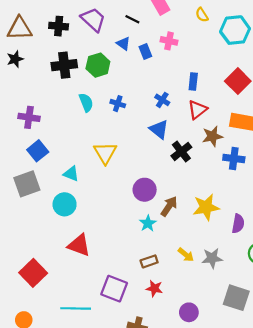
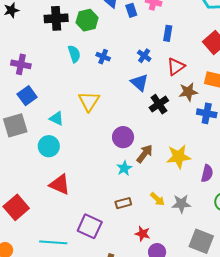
blue rectangle: (193, 81) -> (168, 33), moved
red star: (154, 288) -> (143, 234), moved

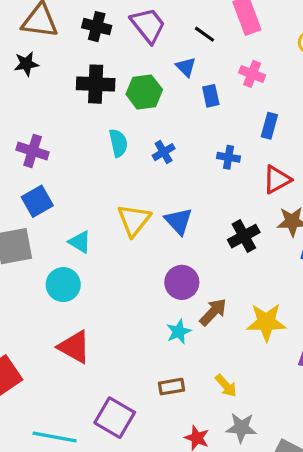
blue rectangle: (131, 10) -> (211, 96), moved
blue cross: (144, 56) -> (228, 157), turned -32
blue cross: (103, 57) -> (164, 152), turned 32
blue triangle: (139, 83) -> (179, 221), moved
gray star: (181, 204) -> (241, 428), moved

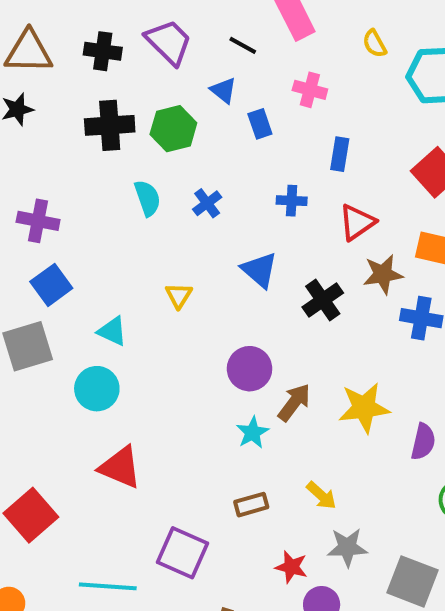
yellow triangle: (134, 220) -> (179, 295), size x0.6
blue triangle: (179, 221) -> (259, 270), moved

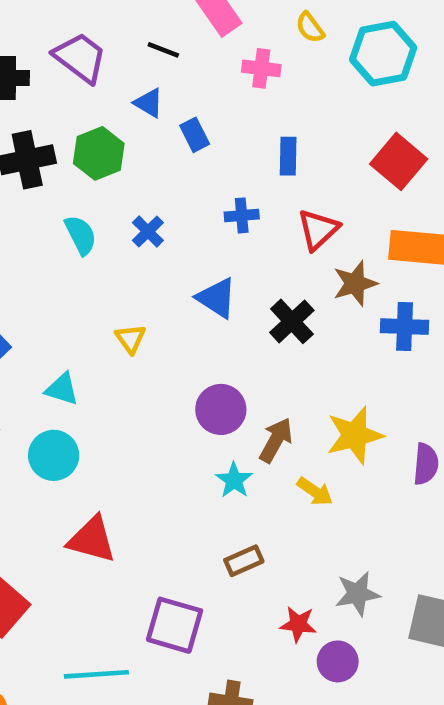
pink cross: (310, 90) -> (261, 68), moved
yellow arrow: (321, 495) -> (315, 491), moved

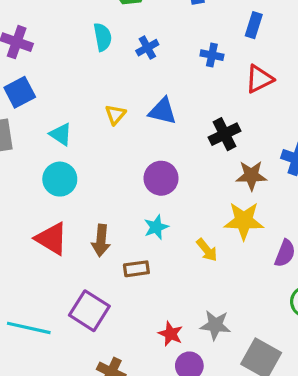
brown star: (355, 283) -> (251, 176), moved
blue triangle: (217, 298) -> (163, 111), moved, turned -36
brown arrow: (276, 440) -> (101, 240), moved, turned 140
cyan circle: (54, 455) -> (60, 179), moved
brown rectangle: (244, 561) -> (136, 269), moved

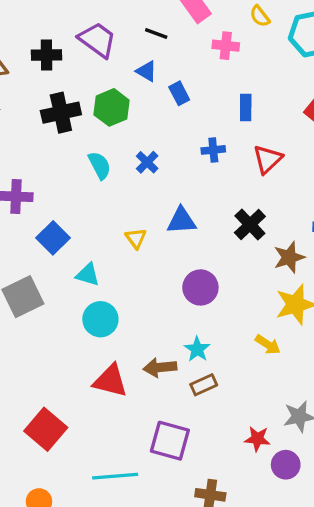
blue square: (20, 92) -> (53, 238), moved
cyan star: (156, 227) -> (197, 349), moved
brown arrow: (101, 240) -> (160, 367), turned 96

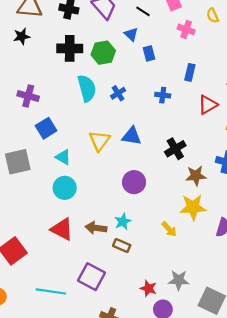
red triangle: (268, 159) -> (208, 105), moved
cyan semicircle: (100, 165) -> (87, 88), size x1.4
yellow triangle: (136, 238) -> (100, 141), size x1.5
brown rectangle: (204, 385) -> (122, 245), turned 35

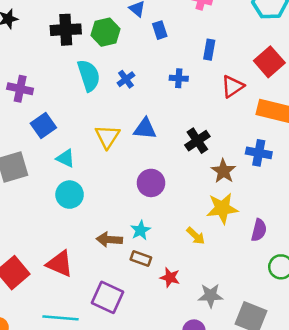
brown star: (196, 176) -> (223, 171), turned -30
red triangle: (62, 229) -> (60, 264), moved
red star: (148, 288) -> (170, 278), moved

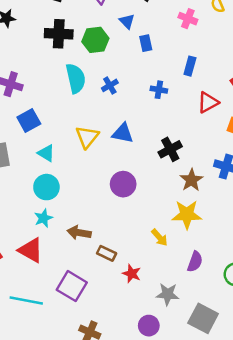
cyan star: (140, 230) -> (43, 218), moved
purple semicircle: (259, 230) -> (195, 262), moved

